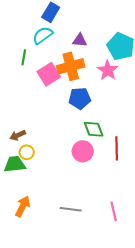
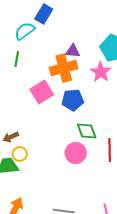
cyan semicircle: (43, 35) -> (25, 31), moved
purple triangle: (80, 40) -> (73, 51), moved
pink square: (49, 74) -> (42, 92), moved

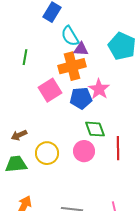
cyan semicircle: (25, 31) -> (70, 36), moved, turned -85
pink star: (101, 72) -> (99, 89), moved
yellow circle: (20, 154) -> (47, 153), moved, size x1.5

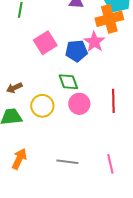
orange cross: (72, 66) -> (109, 19), moved
green diamond: (95, 129) -> (68, 82), moved

